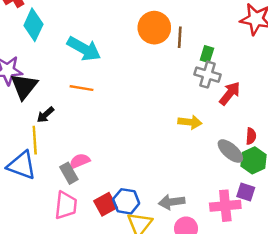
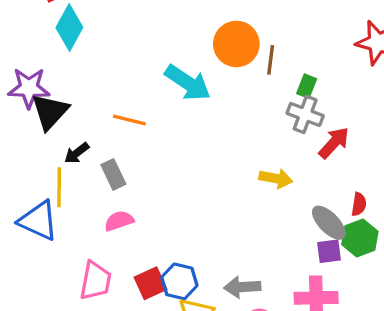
cyan arrow: (84, 49) -> (188, 83), moved
gray rectangle: (69, 173) -> (113, 174), moved
purple square: (246, 192) -> (329, 251), moved, turned -30

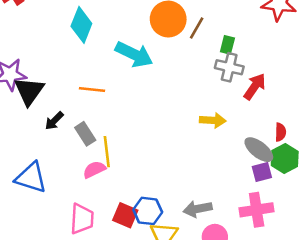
cyan diamond: (69, 27) -> (81, 25), moved
brown line: (271, 60) -> (197, 28), turned 30
yellow line: (59, 187) -> (107, 152), moved
red square: (150, 283) -> (125, 215), turned -35

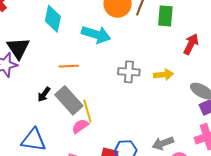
green rectangle: (227, 45) -> (165, 16), size x1.5
gray cross: (229, 67) -> (129, 72), moved
black triangle: (29, 91) -> (18, 48), moved
gray rectangle: (85, 134) -> (69, 100), size x1.6

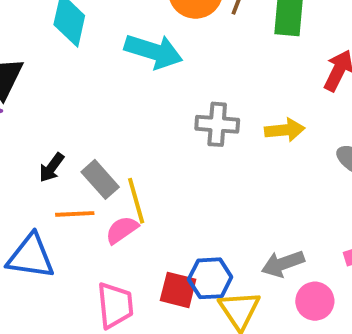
orange line: (69, 66) -> (75, 214), moved
gray rectangle: (69, 100) -> (100, 179), size x0.7

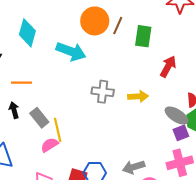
black arrow: (52, 168) -> (14, 110), turned 126
orange line: (75, 214) -> (21, 83), moved

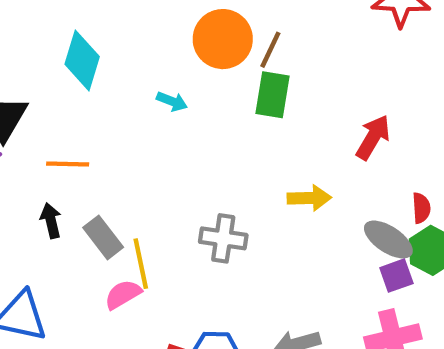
green rectangle: (143, 36) -> (272, 95), moved
cyan arrow: (71, 51) -> (172, 101), size x0.5
gray cross: (103, 92) -> (223, 238), moved

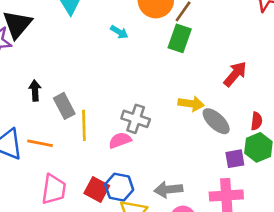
orange line: (68, 164) -> (40, 143), moved
gray ellipse: (388, 240) -> (216, 121), moved
pink semicircle: (123, 294) -> (120, 140), moved

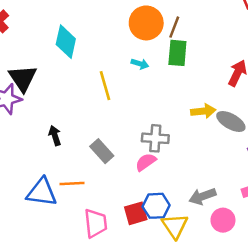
cyan arrow: (119, 32) -> (140, 64), moved
gray rectangle: (64, 106) -> (102, 151), moved
yellow line: (84, 125) -> (105, 86), moved
red square: (97, 190) -> (136, 213), turned -30

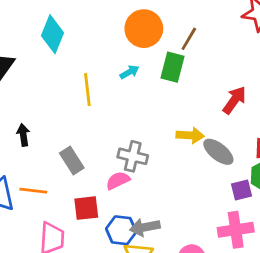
brown line: (174, 27) -> (189, 39), moved
cyan arrow: (140, 64) -> (129, 72), turned -56
gray arrow: (203, 196) -> (145, 227), moved
red square: (136, 213) -> (86, 208), moved

